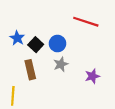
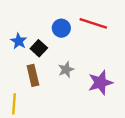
blue circle: (58, 44) -> (61, 28), moved
purple star: (92, 76) -> (100, 83), size x1.5

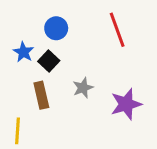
red line: (93, 23) -> (117, 30), turned 52
blue circle: (61, 28) -> (56, 28), moved

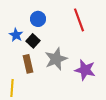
gray star: (83, 88) -> (56, 59), size x1.6
purple star: (126, 104) -> (85, 70), turned 30

